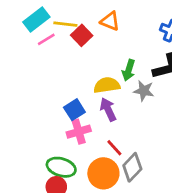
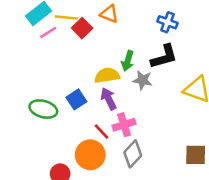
pink cross: (79, 132) -> (124, 125), moved
red line: (114, 148) -> (102, 131), moved
green ellipse: (61, 167) -> (43, 109), moved
orange circle: (103, 173) -> (90, 155), moved

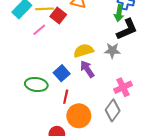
pink line: (48, 32) -> (39, 30), moved
green arrow: (128, 61) -> (119, 13), moved
pink cross: (124, 125) -> (123, 87), moved
red line: (102, 131) -> (66, 97), moved, turned 64

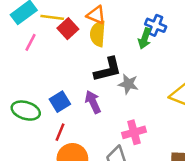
black L-shape: (127, 29) -> (108, 69), moved
pink line: (39, 30) -> (30, 42), moved, turned -32
yellow semicircle: (83, 51) -> (98, 34), moved, turned -78

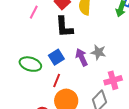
black L-shape: (108, 69) -> (64, 27), moved, turned 100
gray star: (128, 84) -> (98, 52), moved

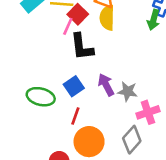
pink line: (34, 12) -> (68, 26), moved
gray star: (98, 52) -> (128, 91), moved

